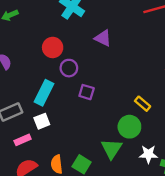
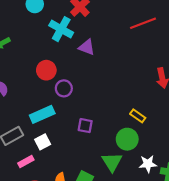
purple triangle: (103, 38) -> (87, 47), moved
purple square: (87, 92) -> (85, 126), moved
cyan rectangle: (44, 93) -> (42, 114), turned 45

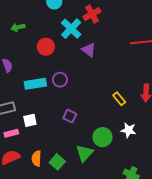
red circle: (46, 70) -> (46, 47), moved
cyan rectangle: (42, 114) -> (35, 84), moved
yellow rectangle: (138, 116) -> (119, 99), moved
white star: (148, 164) -> (128, 130), moved

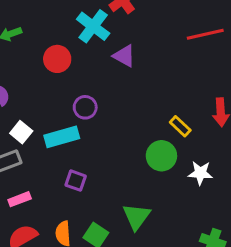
cyan rectangle: (35, 84) -> (62, 137), moved
purple square: (70, 116) -> (76, 181), moved
white square: (30, 120) -> (21, 132), moved, turned -32
green circle: (102, 137) -> (161, 156), moved

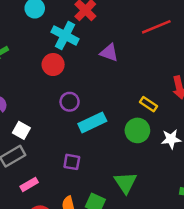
purple triangle: (124, 56) -> (109, 53), moved
red circle: (57, 59) -> (53, 65), moved
cyan rectangle: (62, 137) -> (92, 122), moved

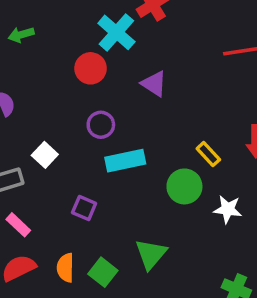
purple triangle: (109, 53) -> (154, 84), moved
white square: (21, 130) -> (45, 155), moved
pink rectangle: (29, 184) -> (18, 225), turned 60

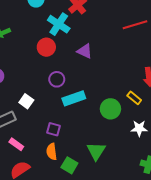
yellow rectangle: (208, 154) -> (134, 98), moved
white star: (228, 209) -> (139, 128), moved
orange semicircle: (65, 268) -> (52, 152), moved

